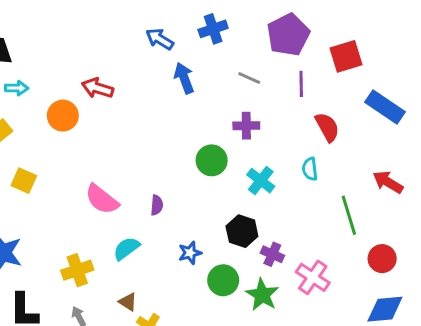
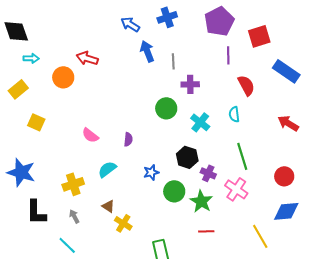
gray line: (249, 78) -> (173, 61), moved, turned 63
pink semicircle: (102, 199) -> (90, 135), size x0.7
green line: (349, 215) -> (242, 156), moved

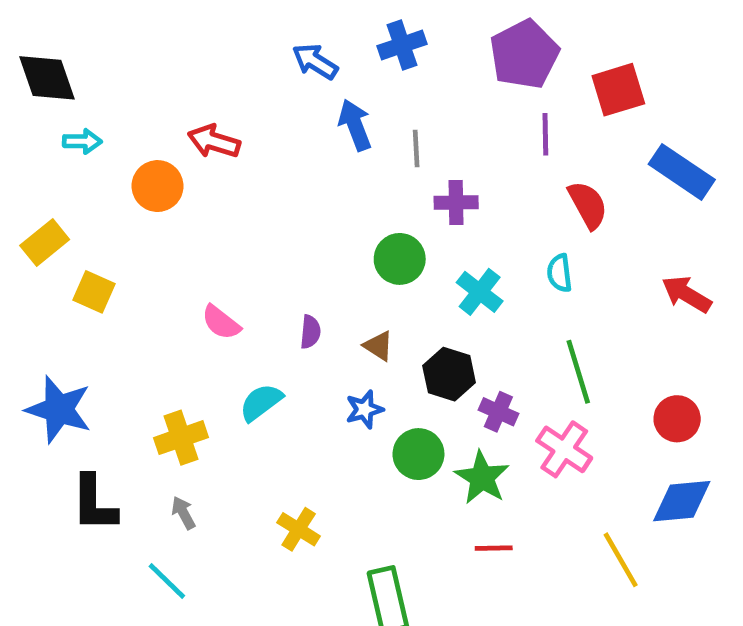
yellow rectangle: (18, 89) -> (45, 242), moved
brown triangle: (108, 206) -> (379, 346), moved

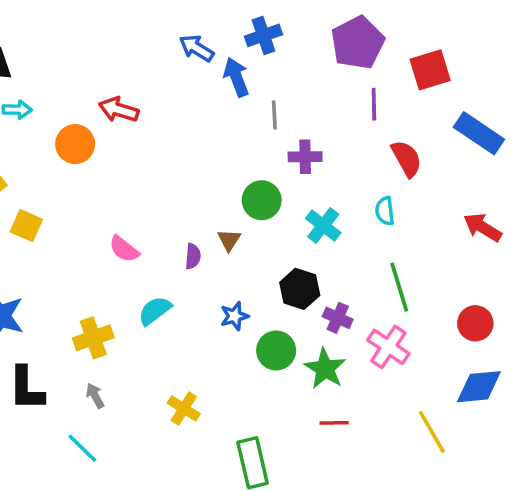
blue arrow: (355, 125) -> (236, 77), moved
brown triangle: (379, 346) -> (229, 240), moved, turned 30

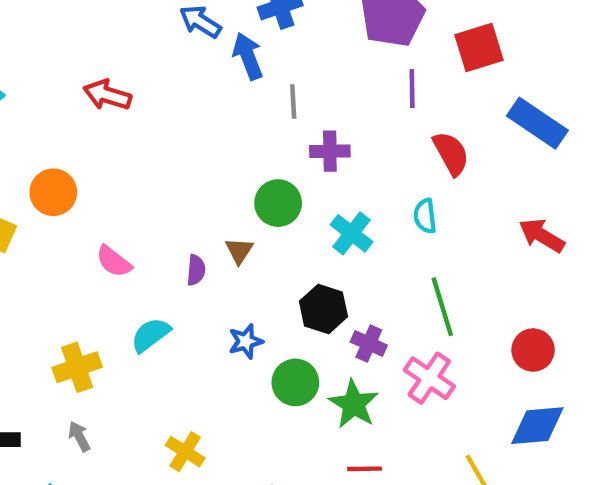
orange circle: (75, 144) -> (53, 192), moved

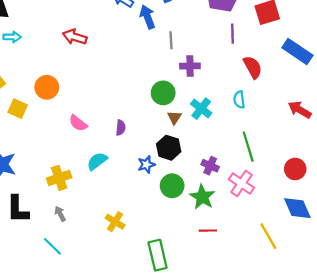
brown triangle: (239, 251) -> (174, 118), moved
black hexagon: (323, 309) -> (169, 148), moved
blue diamond: (537, 426) -> (297, 208), turned 72

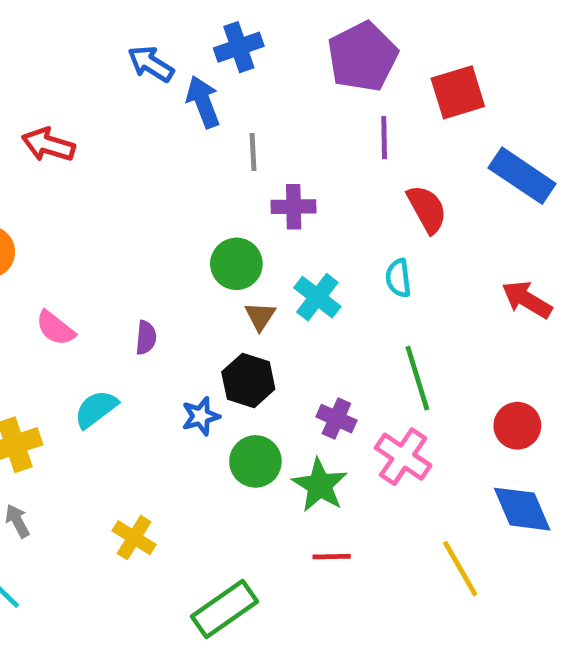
green rectangle: (158, 255) -> (225, 609), turned 68

